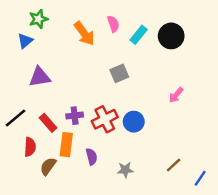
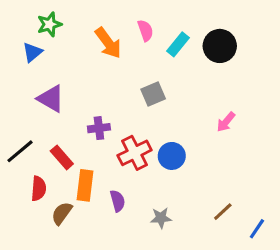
purple triangle: (40, 77) -> (51, 99), turned 40
purple cross: (75, 116) -> (99, 128), moved

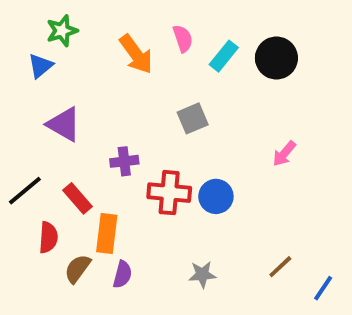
red cross: (135, 153) -> (169, 193), turned 32
purple semicircle: (118, 201) -> (122, 274), moved, turned 30

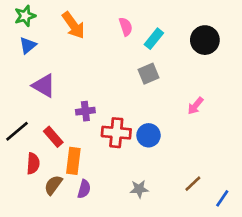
green star: (62, 31) -> (25, 16), moved
orange arrow: (136, 54) -> (73, 25), moved
black circle: (276, 58) -> (205, 40), moved
gray square: (193, 118) -> (149, 74), moved

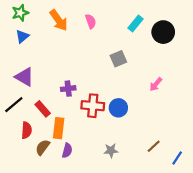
pink semicircle: (126, 27) -> (91, 21), moved
cyan rectangle: (154, 39) -> (135, 23), moved
purple triangle: (44, 86) -> (24, 77), moved

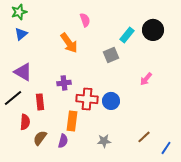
orange arrow: (59, 20) -> (69, 43), moved
cyan rectangle: (135, 23) -> (127, 35), moved
red rectangle: (43, 109) -> (40, 102), turned 35
orange rectangle: (59, 128) -> (72, 121), moved

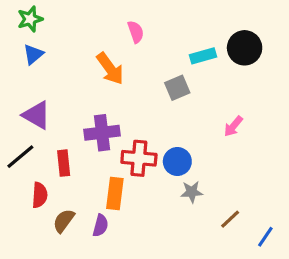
cyan rectangle: (127, 35) -> (203, 56), turned 35
purple cross: (64, 83) -> (102, 133), size x1.5
gray star: (104, 141) -> (192, 192), moved

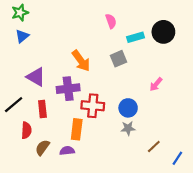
pink semicircle: (136, 32) -> (111, 21), moved
orange arrow: (110, 69) -> (81, 61), moved
purple triangle: (36, 115) -> (36, 77), moved
blue circle: (177, 161) -> (128, 108), moved
purple semicircle: (100, 226) -> (67, 151), turned -112

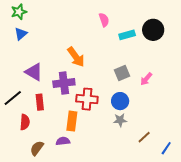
gray square: (118, 59) -> (122, 73), moved
brown semicircle: (42, 148) -> (37, 148), moved

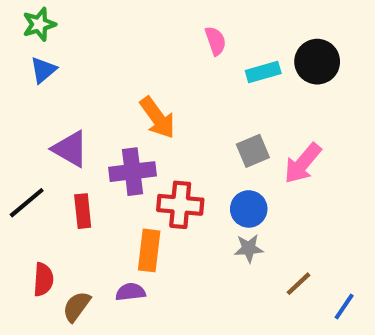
pink arrow: (146, 79) -> (303, 163), size x1.5
red semicircle: (25, 122) -> (43, 279), moved

